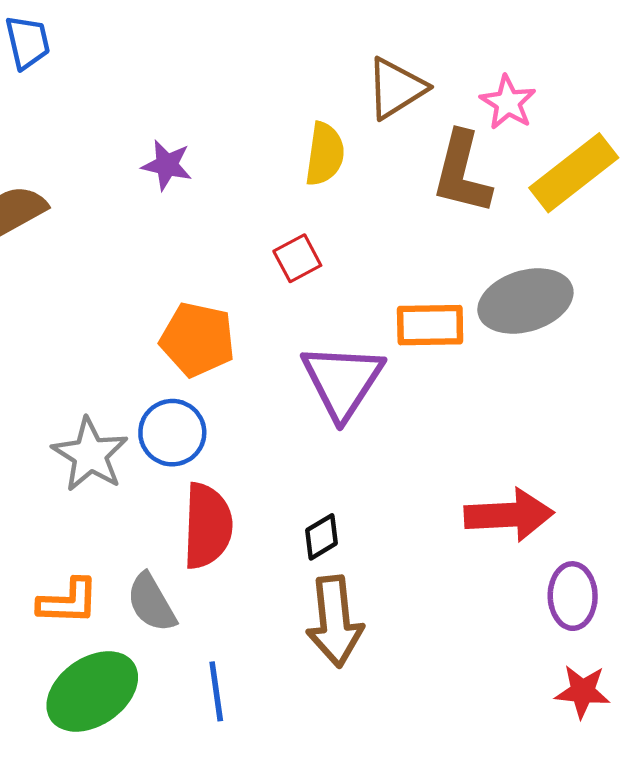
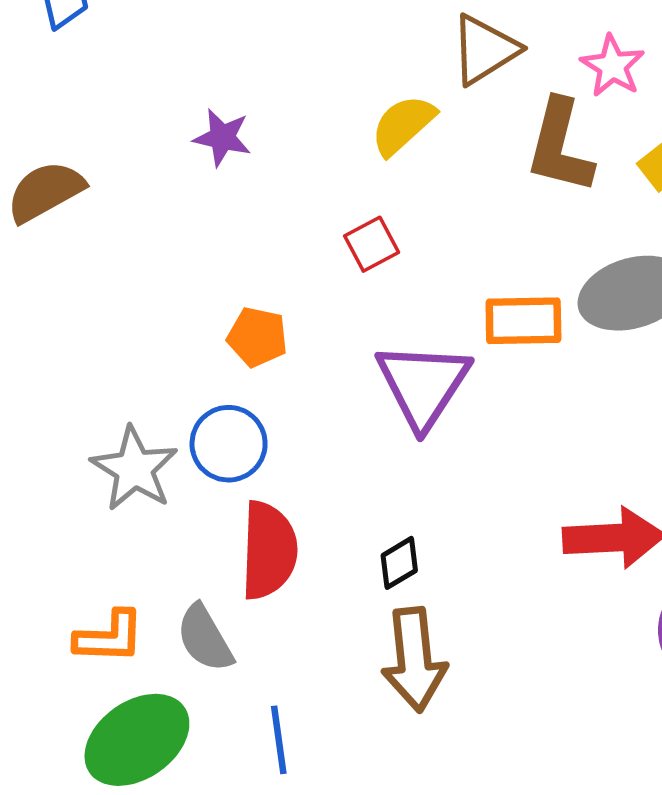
yellow semicircle: (325, 154) -> (403, 125), turned -140
orange pentagon: (198, 339) -> (257, 337), size x0.7

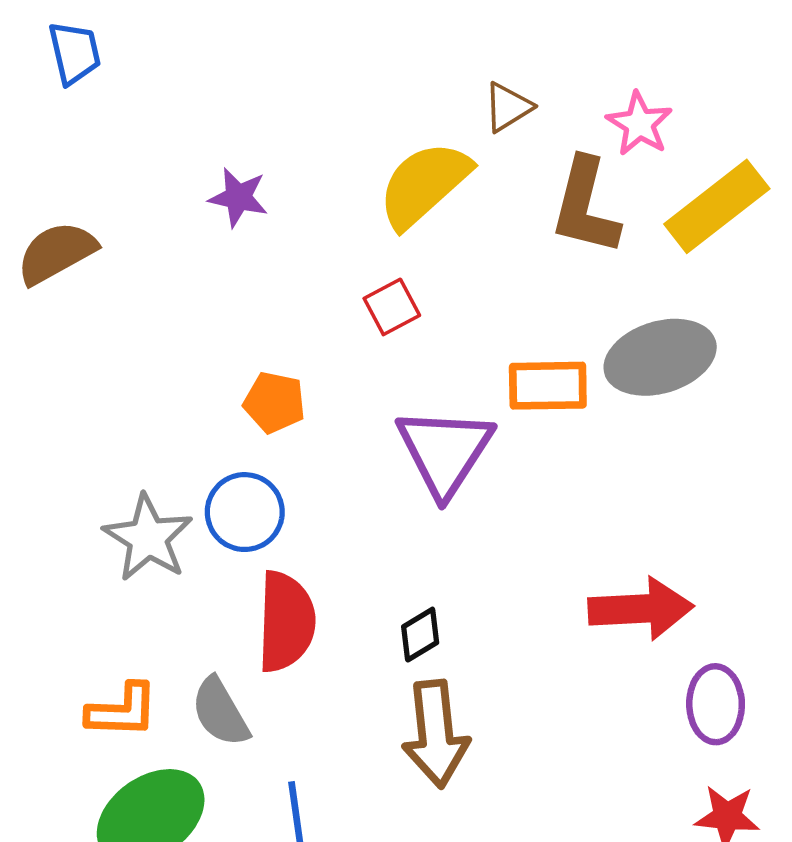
brown triangle: (485, 50) -> (508, 107), size x0.7
yellow semicircle: (403, 125) -> (424, 184), size x1.4

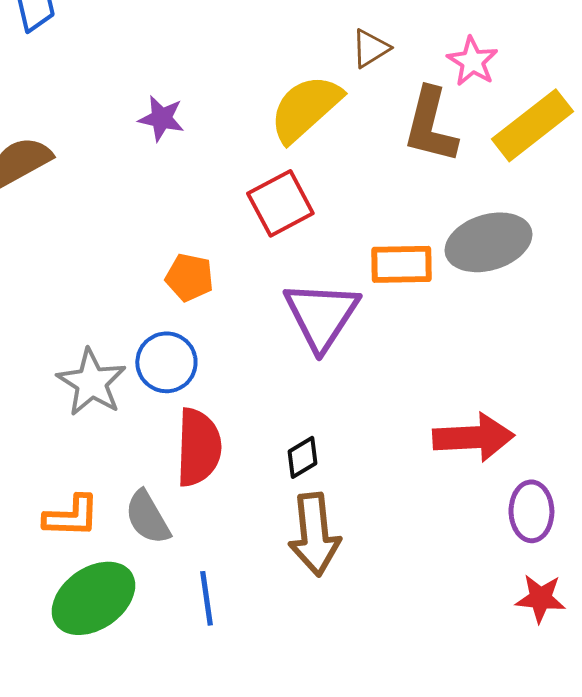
red square: (392, 307) -> (280, 203), size x1.5

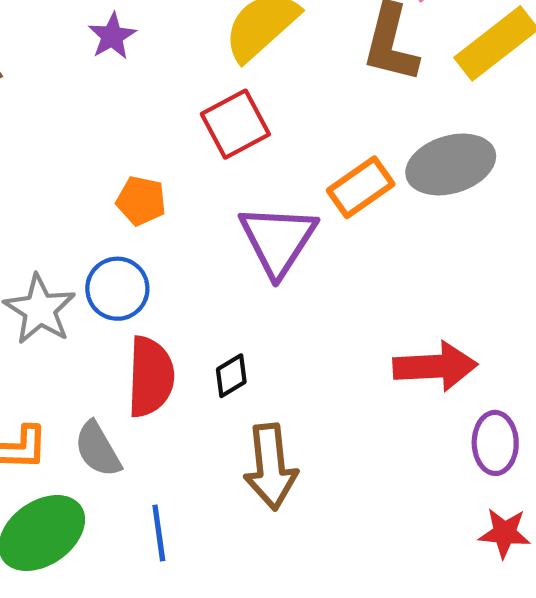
purple star: (161, 118) -> (112, 36), turned 30
orange rectangle: (401, 264) -> (361, 187), turned -34
black diamond: (302, 457) -> (231, 376), moved

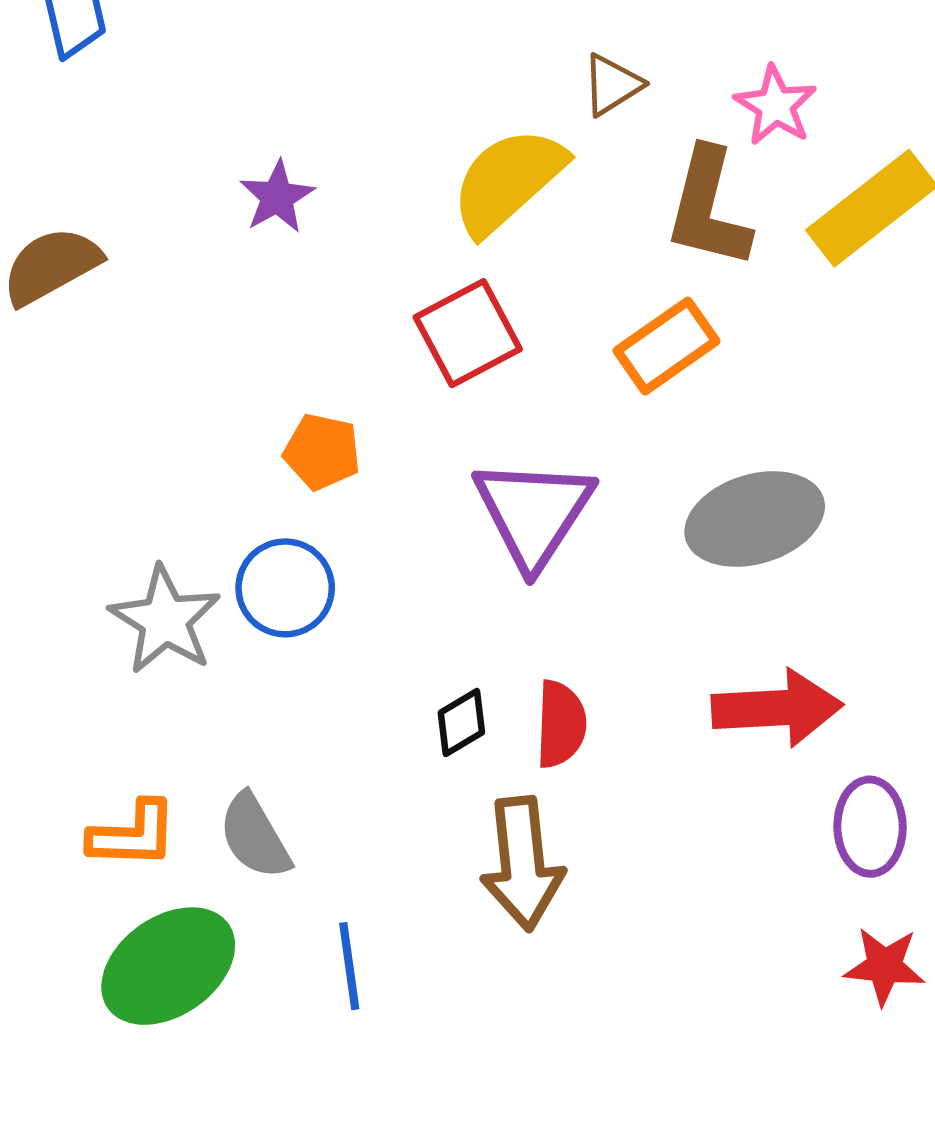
gray ellipse: (451, 164) -> (755, 519), moved
orange rectangle: (361, 187) -> (667, 346), moved
red semicircle: (151, 377) -> (561, 724), moved, size x0.7

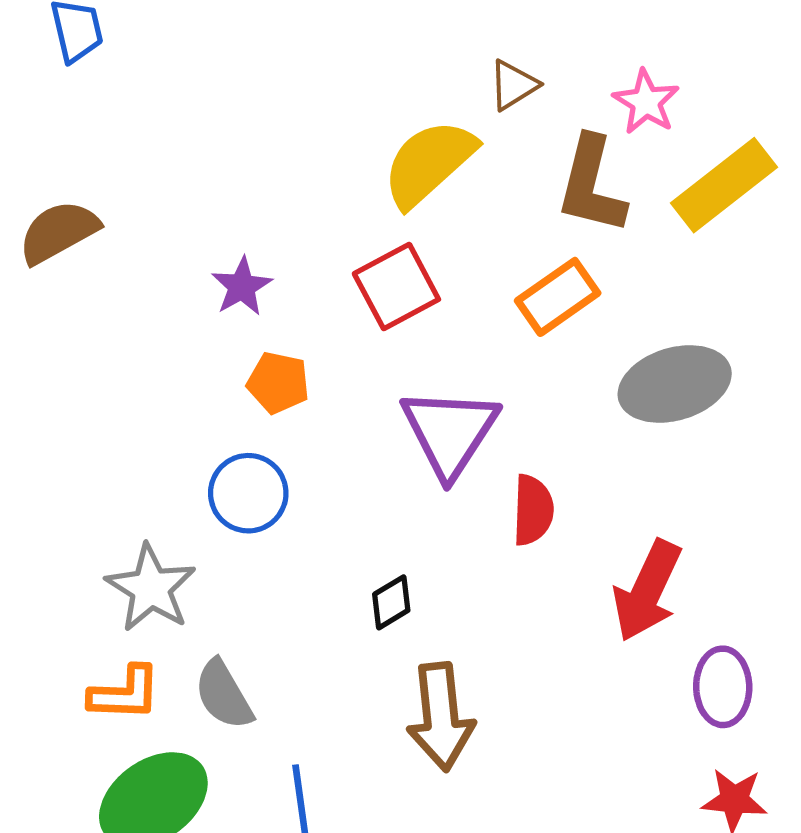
purple star: (277, 197) -> (242, 287), moved
gray ellipse: (755, 519) -> (675, 384), moved
gray star: (165, 620) -> (151, 588), moved
red arrow: (777, 708) -> (647, 591), turned 118
red semicircle: (561, 724) -> (533, 510), moved

